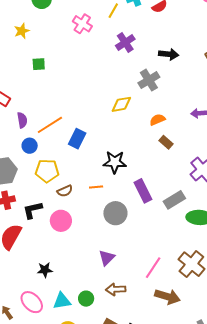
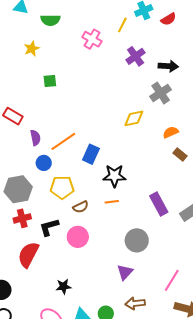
black arrow: (169, 54) -> (168, 66), moved
black star: (115, 162) -> (114, 176), moved
gray circle: (115, 213) -> (137, 240), moved

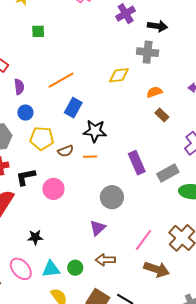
gray cross: (161, 93) -> (148, 52), turned 35
orange line: (63, 141) -> (61, 80), moved
brown semicircle: (81, 207) -> (66, 151), moved

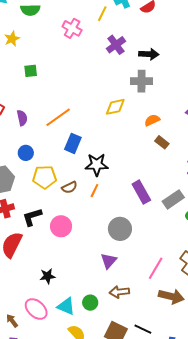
purple semicircle: (19, 87) -> (22, 118), moved
orange line: (90, 157) -> (94, 191), turned -56
cyan triangle: (51, 269) -> (66, 306), turned 36

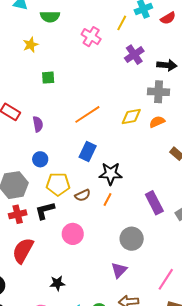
orange line: (58, 117) -> (87, 114), moved
orange semicircle: (152, 120) -> (157, 122), moved
black L-shape: (32, 217) -> (45, 211), moved

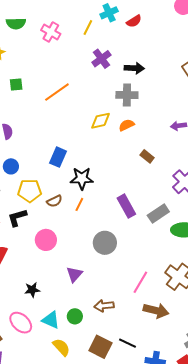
pink cross: (91, 37) -> (51, 32), moved
orange line: (87, 114) -> (57, 92), moved
purple triangle: (119, 270) -> (74, 274), moved

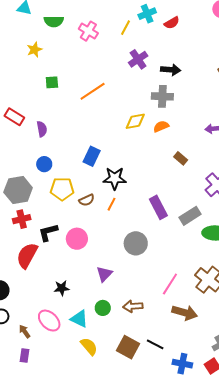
black L-shape: (17, 218) -> (48, 232), moved
green circle: (75, 316) -> (103, 308), moved

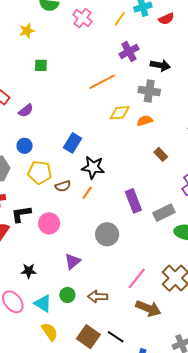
orange line: (93, 91) -> (102, 82), moved
purple semicircle: (42, 129) -> (26, 111), turned 56

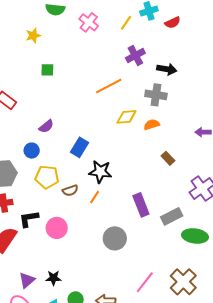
purple semicircle: (26, 111) -> (46, 126), moved
purple triangle: (73, 261) -> (27, 280), moved
black star: (29, 271) -> (53, 278), moved

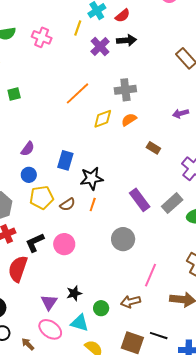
purple cross: (135, 55) -> (100, 46), moved
black arrow: (167, 69) -> (127, 40), moved
blue circle: (32, 151) -> (29, 175), moved
pink line: (145, 282) -> (151, 275), moved

